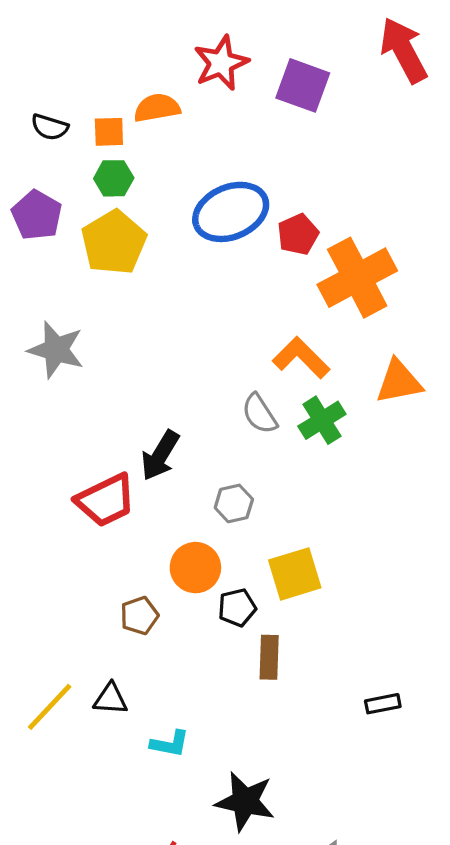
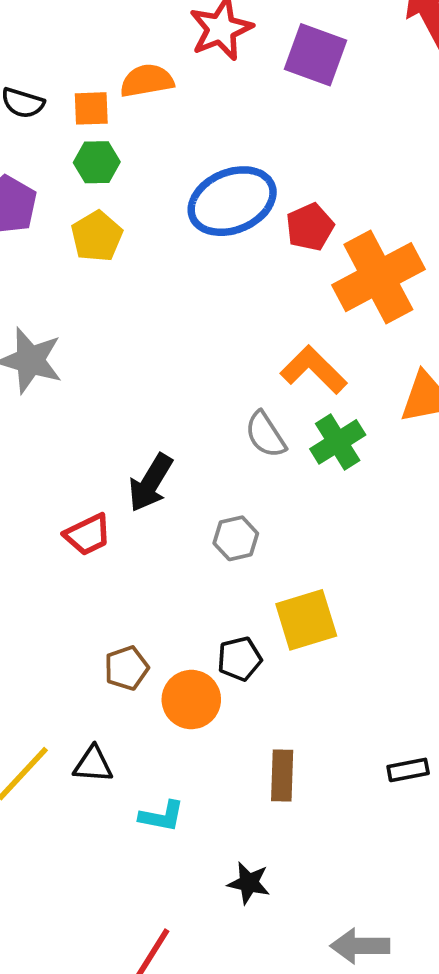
yellow pentagon: (114, 242) -> (97, 236), size x0.7
red trapezoid: (106, 500) -> (88, 535), size x0.7
orange circle: (195, 568) -> (191, 700), moved
brown rectangle: (269, 657) -> (282, 775), moved
black star: (245, 801) -> (249, 883), size x0.6

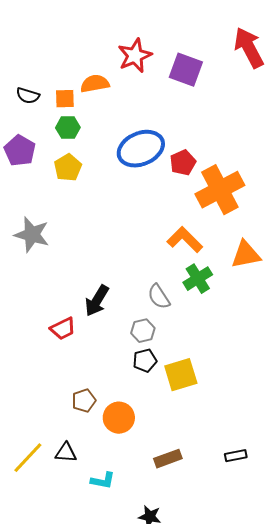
gray semicircle: (265, 435) -> (159, 297), moved
black pentagon: (239, 659) -> (145, 361), moved
brown rectangle: (282, 775) -> (168, 459), turned 68

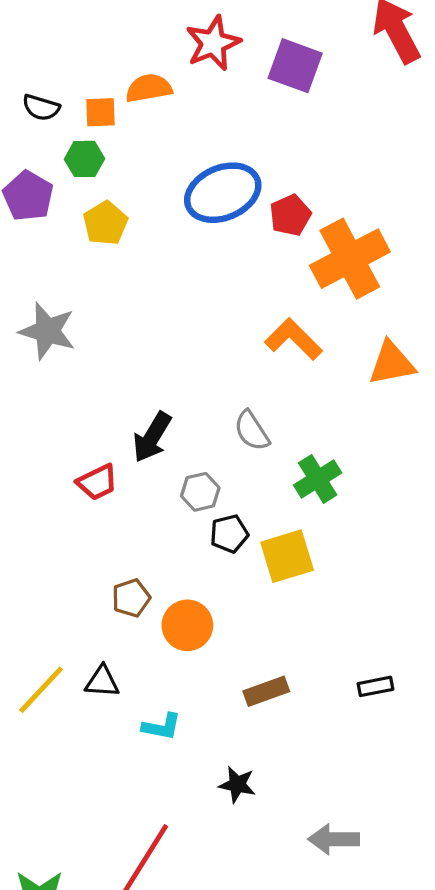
green hexagon: (68, 128) -> (84, 159), moved
green cross: (198, 279) -> (318, 479), moved
gray hexagon: (143, 331) -> (200, 492), moved

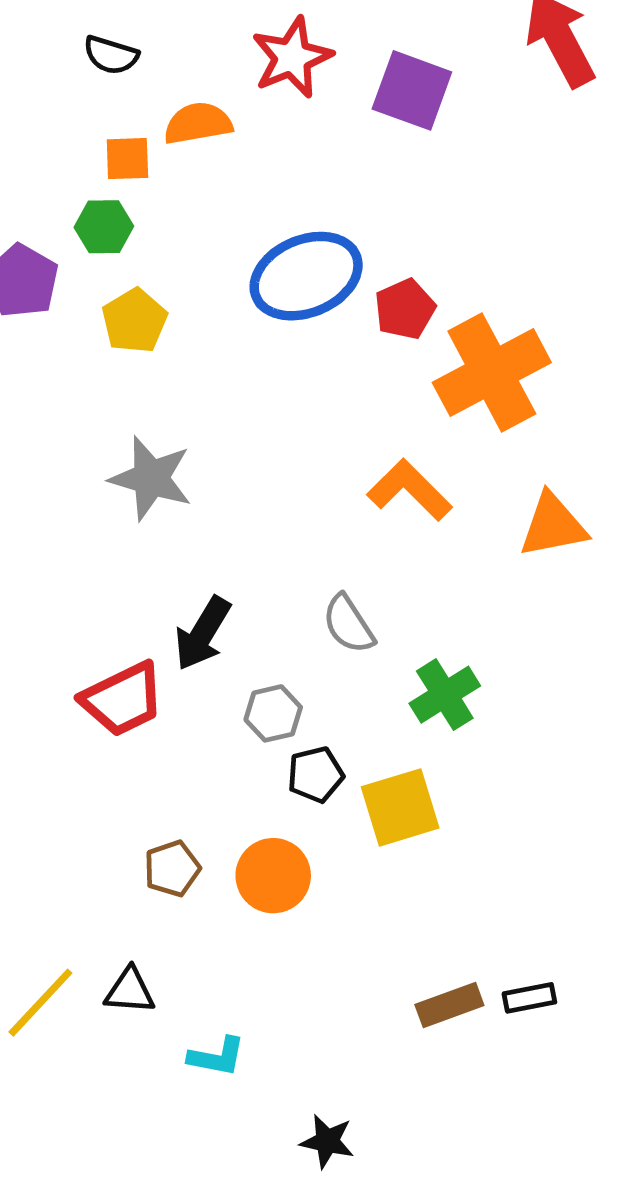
black semicircle: (41, 107) -> (111, 55), moved
gray star: (47, 331) -> (151, 478), moved
red trapezoid: (97, 482) -> (123, 699), size x1.4
orange circle: (187, 625) -> (273, 876), moved
brown rectangle: (266, 691) -> (449, 1005), moved

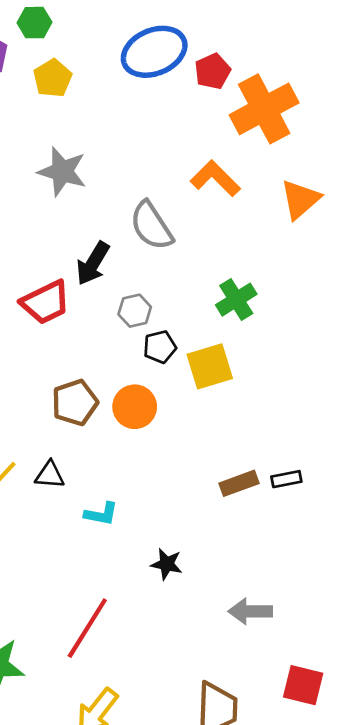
orange triangle: (553, 525) -> (300, 199), turned -30
gray semicircle: (348, 624) -> (151, 226), moved, size x1.4
brown pentagon: (172, 869) -> (75, 403), size x1.4

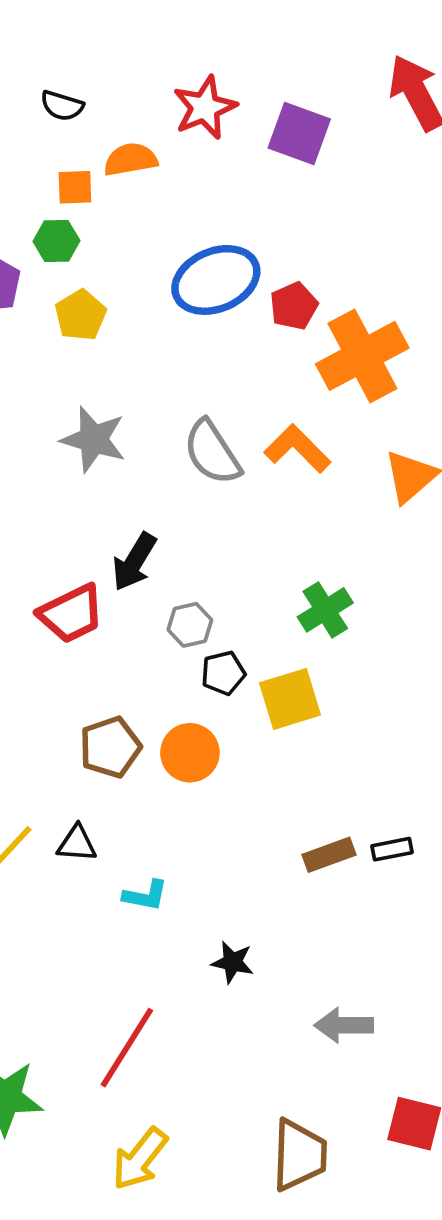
gray semicircle: (151, 226) -> (212, 452), moved

